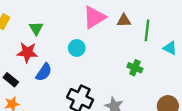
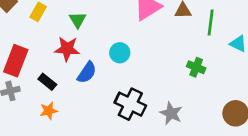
cyan circle: (77, 48) -> (120, 53), moved

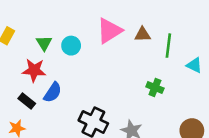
cyan circle: (120, 53) -> (71, 46), moved
black rectangle: (47, 82) -> (27, 101), moved

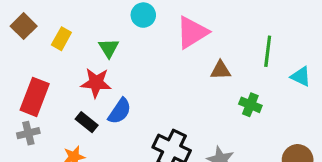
brown triangle: (143, 34) -> (220, 70), moved
cyan circle: (71, 46) -> (143, 15), moved

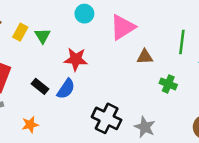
green triangle: (109, 48) -> (42, 36), moved
red star: (96, 83) -> (76, 59), moved
black rectangle: (87, 122) -> (40, 86), moved

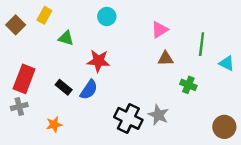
pink triangle: (123, 27) -> (160, 30), moved, size x0.7
yellow rectangle: (20, 32) -> (44, 15), moved
green triangle: (42, 36) -> (66, 38), turned -42
gray star: (145, 127) -> (158, 115), moved

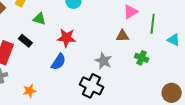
pink triangle: (160, 30) -> (131, 12), moved
black rectangle: (64, 87) -> (25, 41), moved
gray star: (158, 115) -> (103, 61), moved

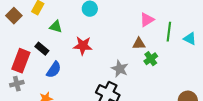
cyan triangle: (174, 40) -> (190, 39), moved
green cross: (142, 58) -> (151, 59), moved, turned 32
blue semicircle: (58, 62) -> (54, 70), moved

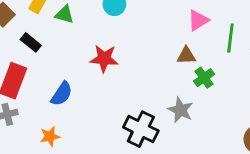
green triangle: (56, 27) -> (65, 15), moved
black rectangle: (42, 49) -> (31, 42), moved
gray star: (120, 69) -> (181, 110), moved

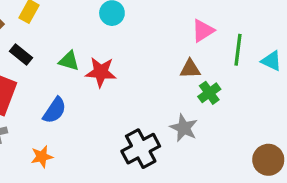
green triangle: (65, 15) -> (69, 61), moved
black cross: (141, 129) -> (141, 149), turned 36

